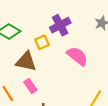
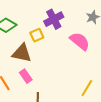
pink semicircle: (77, 56) -> (80, 41), moved

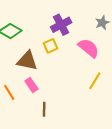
yellow square: (37, 35) -> (50, 46), moved
yellow line: (87, 88) -> (95, 81), moved

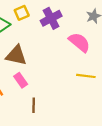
yellow square: (50, 46) -> (22, 13), moved
yellow line: (95, 81) -> (86, 76), turned 66

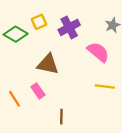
brown triangle: (16, 55) -> (48, 64), moved
brown line: (34, 105) -> (61, 117), moved

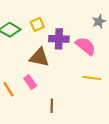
yellow square: (39, 22) -> (37, 25), moved
purple cross: (69, 27) -> (59, 39), moved, turned 30

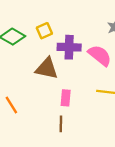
pink rectangle: (30, 82) -> (66, 98), moved, turned 40

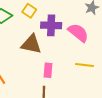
yellow square: (44, 31) -> (29, 11), turned -32

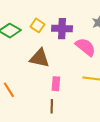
purple cross: (51, 25) -> (62, 29), moved

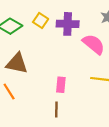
brown triangle: (40, 58) -> (17, 63), moved

